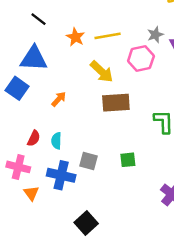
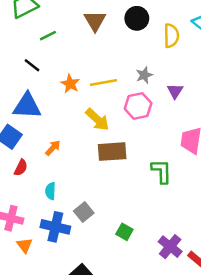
gray star: (155, 35) -> (144, 75), moved
red semicircle: (34, 138) -> (21, 168), moved
green square: (128, 160) -> (124, 232), moved, turned 35
gray square: (89, 161) -> (84, 212), turned 36

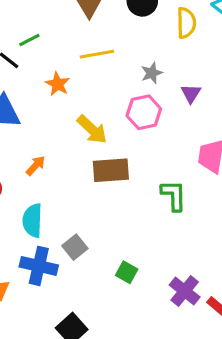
green line: (48, 36) -> (29, 40), moved
yellow line: (104, 82) -> (97, 54), moved
cyan semicircle: (50, 191) -> (32, 220), size x1.5

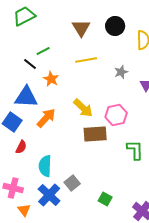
orange star: (58, 84) -> (51, 79), moved
pink hexagon: (144, 112) -> (116, 115), moved
orange arrow: (36, 166) -> (46, 118), moved, size x1.5
blue cross: (39, 266) -> (49, 195), turned 30

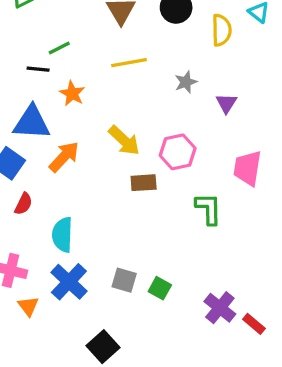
black line: (30, 64) -> (38, 69), turned -32
brown rectangle: (95, 134) -> (144, 183), size x0.7
gray square: (72, 183) -> (124, 280), moved, turned -35

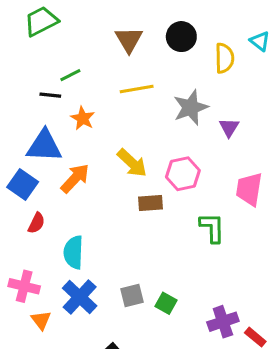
gray star: (186, 82) -> (191, 107), size x1.6
gray square: (124, 280) -> (132, 295), turned -30
purple cross: (220, 308) -> (223, 322), turned 32

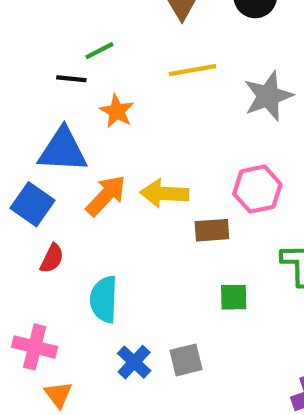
yellow arrow: (132, 163) -> (164, 193), moved, turned 140
blue cross: (80, 297) -> (134, 362), moved, size x0.7
green square: (166, 303) -> (234, 297), moved, turned -30

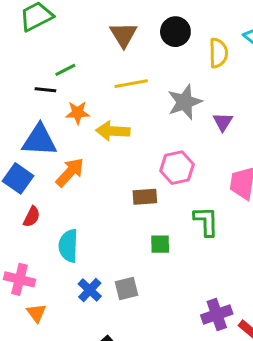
orange star: (117, 111) -> (78, 113), turned -30
yellow arrow: (164, 193) -> (113, 131), moved

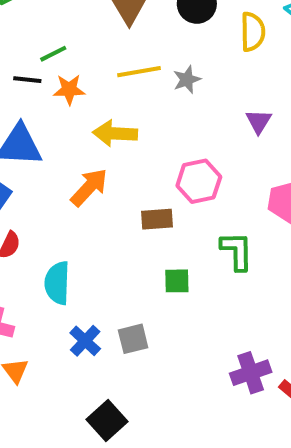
gray star: (185, 102) -> (187, 80), moved, size x0.6
orange star: (78, 113) -> (69, 90), moved
orange arrow: (70, 172) -> (89, 187), moved

